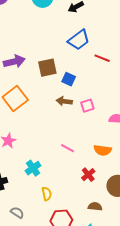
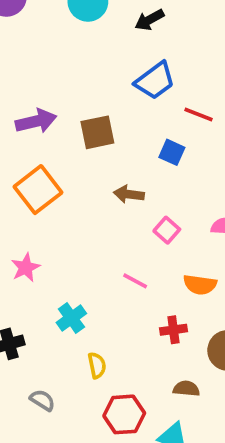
blue square: (69, 79) -> (172, 152), moved
pink square: (87, 106) -> (167, 230), moved, turned -32
red cross: (88, 175) -> (173, 330), turned 32

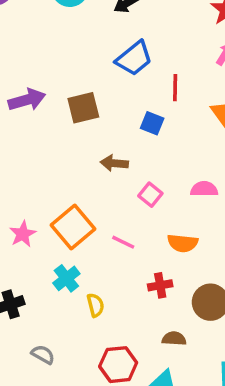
red line: (199, 115) -> (175, 88), turned 72
orange square: (38, 190) -> (73, 227), moved
yellow semicircle: (97, 365) -> (95, 305), moved

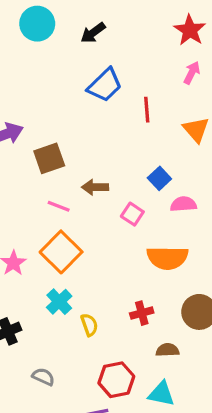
brown square: (83, 108) -> (49, 158), moved
blue square: (152, 123) -> (159, 178), moved, turned 30
pink line: (123, 242) -> (59, 206), moved
orange semicircle: (183, 243) -> (167, 258), size x1.4
red cross: (160, 285) -> (142, 313), moved

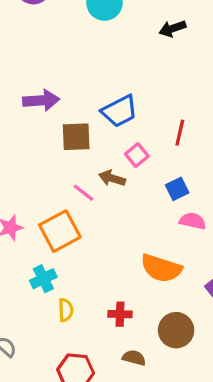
black arrow: (93, 33) -> (172, 29), moved
blue trapezoid: (105, 85) -> (120, 111), moved
red line: (147, 110) -> (180, 133), moved
pink line: (59, 206) -> (83, 193), moved
pink square: (132, 214) -> (137, 155), moved

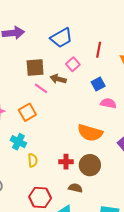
brown square: (76, 137) -> (35, 68), moved
orange square: (60, 231) -> (27, 112), size x0.7
cyan cross: (43, 279) -> (18, 142), turned -35
brown circle: (176, 330) -> (90, 165), moved

